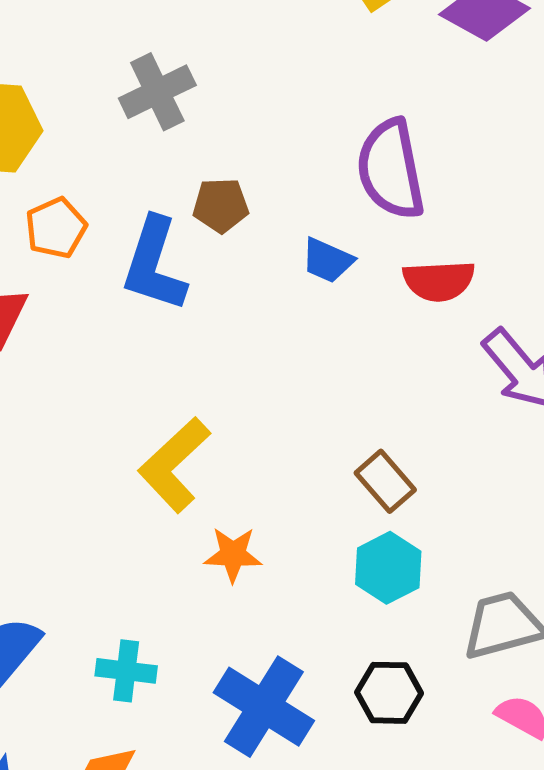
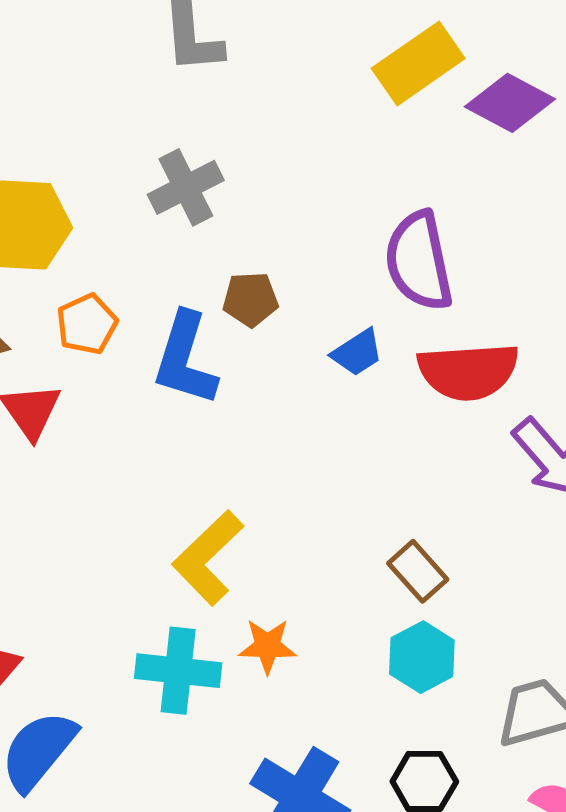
blue trapezoid: (327, 260) -> (357, 353), turned -56
red semicircle: (439, 281) -> (468, 371), size x1.4
cyan cross: (126, 671) -> (178, 671), moved, size x1.4

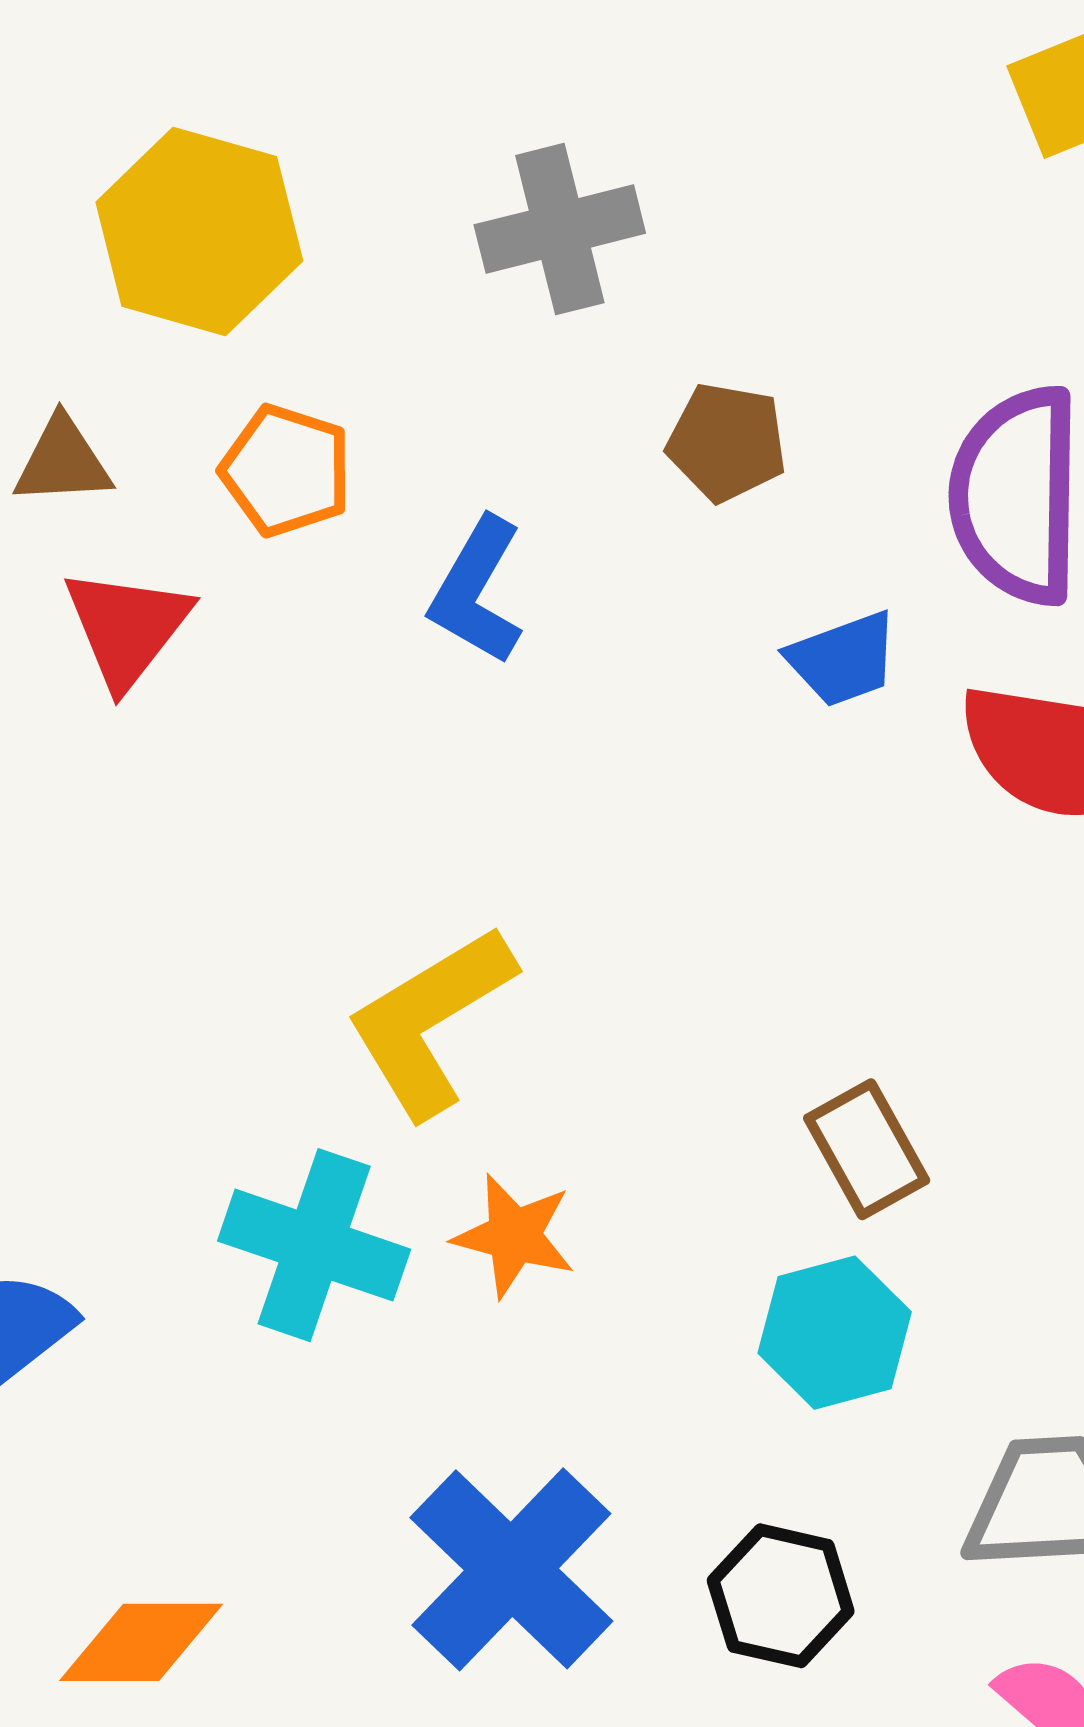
brown pentagon: (250, 299) -> (727, 442), moved
orange pentagon: (87, 324) -> (286, 471), turned 30
blue L-shape: (185, 359) -> (477, 591), size x0.7

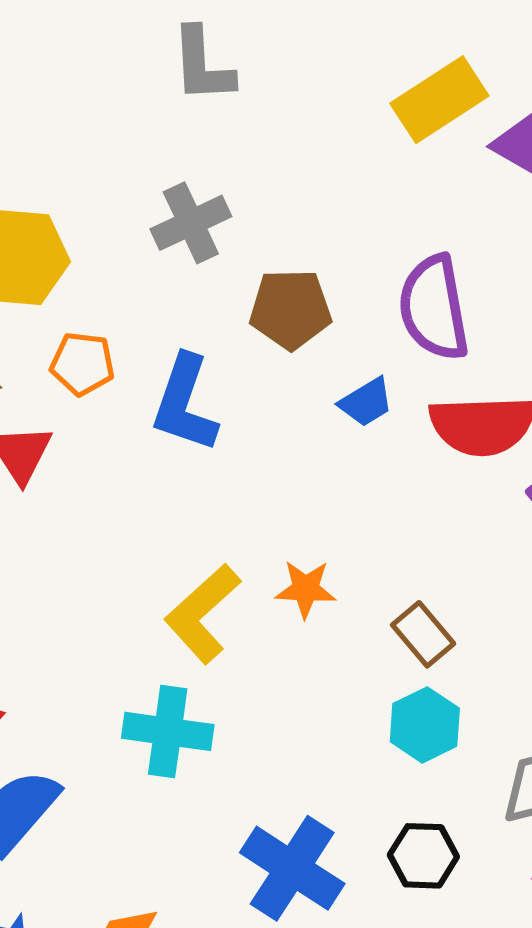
brown pentagon: (727, 442) -> (290, 309), size x1.4
blue L-shape: (477, 591) -> (185, 404), size x1.4
orange star: (514, 1236) -> (306, 589), moved

